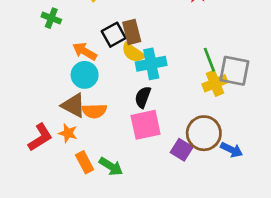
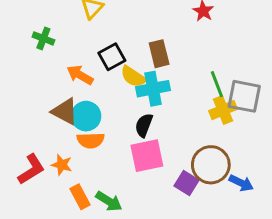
brown rectangle: (132, 32) -> (159, 54), moved
cyan circle: (85, 75) -> (86, 116), moved
brown triangle: (73, 105) -> (65, 112), moved

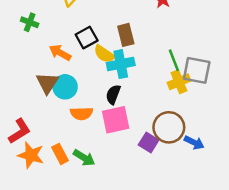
brown triangle: (65, 112) -> (47, 83), turned 35
orange semicircle: (91, 140) -> (82, 113), moved
orange star: (62, 165) -> (31, 155), moved, size x1.5

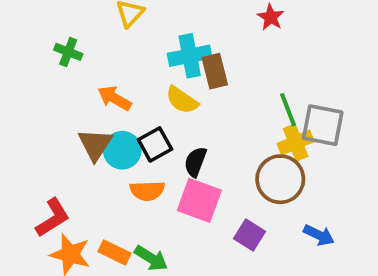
black square: (87, 37) -> (155, 144), moved
cyan cross: (121, 64) -> (190, 56), moved
pink square: (116, 120) -> (199, 200), turned 32
brown circle: (169, 127) -> (280, 179), moved
orange rectangle: (60, 154) -> (114, 252), turned -36

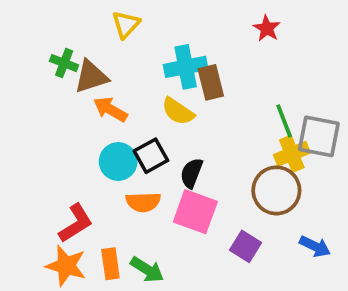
brown triangle: (95, 144) -> (91, 77), moved, turned 39
red L-shape: (53, 218) -> (76, 223), moved
orange rectangle: (114, 252) -> (110, 264), turned 56

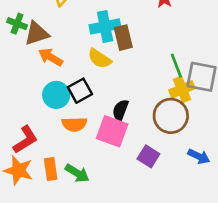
black semicircle: (191, 173) -> (120, 110), moved

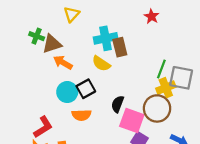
green line: (176, 66) -> (161, 69), turned 42
pink square: (112, 131) -> (132, 120), moved

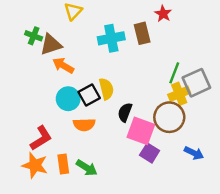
brown rectangle: (120, 47) -> (142, 33), moved
yellow semicircle: (101, 64) -> (106, 89), moved, turned -138
gray square: (181, 78) -> (196, 83), turned -35

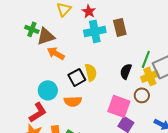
red star: (163, 14) -> (89, 11), moved
cyan circle: (68, 99) -> (48, 90), moved
black semicircle: (125, 112) -> (126, 71), moved
brown circle: (169, 117) -> (142, 95), size x0.6

